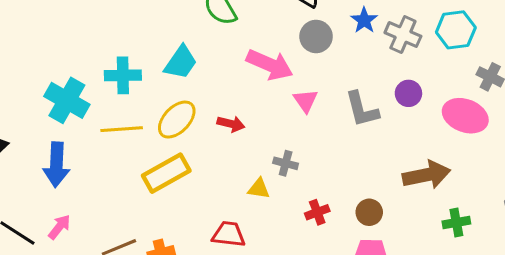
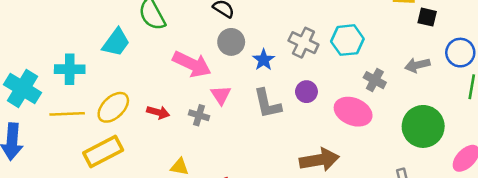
blue star: (364, 20) -> (264, 60), moved
cyan trapezoid: (181, 62) -> (116, 42), moved
gray cross: (286, 163) -> (199, 115), moved

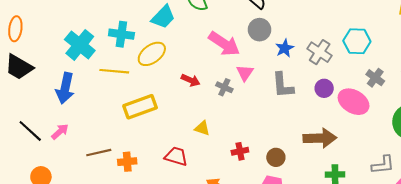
gray cross: (303, 43) -> (320, 52), moved
purple circle: (306, 92) -> (324, 88), moved
yellow ellipse: (113, 107) -> (152, 54), moved

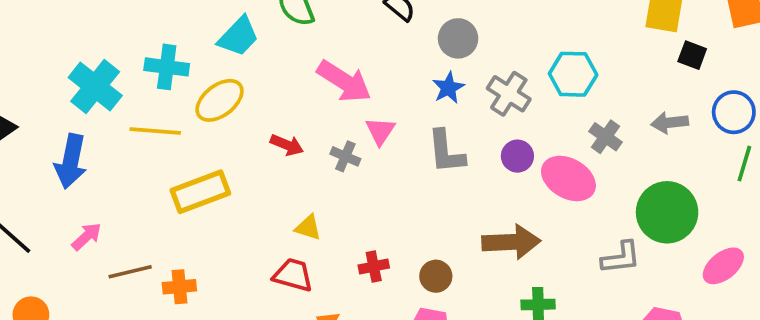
gray circle: (259, 30) -> (458, 38), moved
pink arrow: (60, 132) -> (87, 237), moved
red trapezoid: (176, 156) -> (293, 275), moved
gray L-shape: (383, 165) -> (621, 258), moved

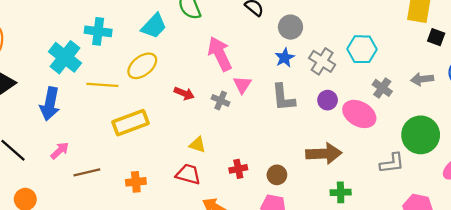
cyan cross: (167, 67) -> (98, 31), moved
pink arrow: (344, 81) -> (220, 54), turned -148
orange cross: (179, 287) -> (136, 182), moved

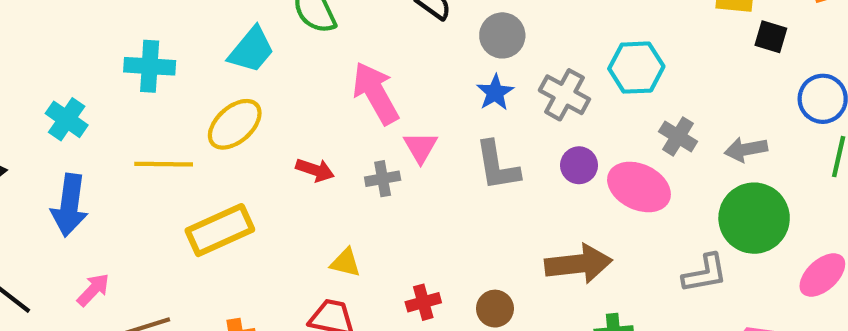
cyan cross: (65, 57) -> (67, 119), moved, size x0.7
gray arrow: (422, 79) -> (746, 149), moved
gray cross: (221, 100) -> (383, 179), turned -30

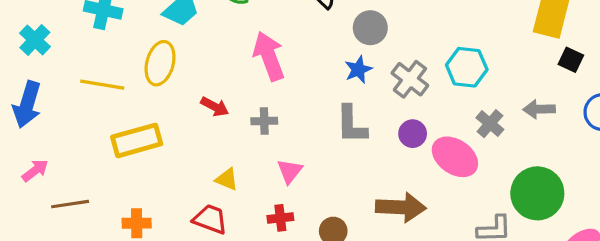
yellow ellipse: (235, 124) -> (160, 63), turned -42
pink triangle: (421, 147) -> (290, 171), moved
gray arrow: (746, 149) -> (539, 109), moved

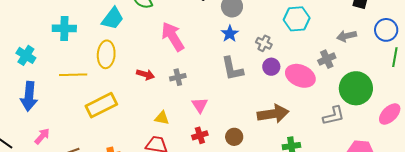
gray cross: (410, 79) -> (264, 43), moved, size x0.7
gray cross: (490, 124) -> (327, 59), moved, turned 36

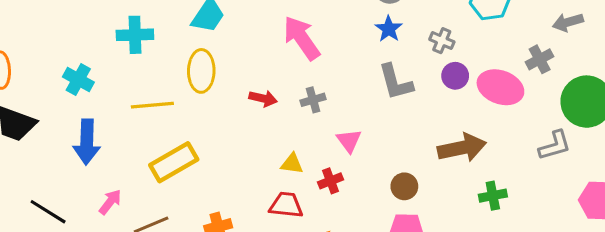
yellow rectangle: (101, 105) -> (174, 162), moved
red cross: (200, 135) -> (330, 181), moved

